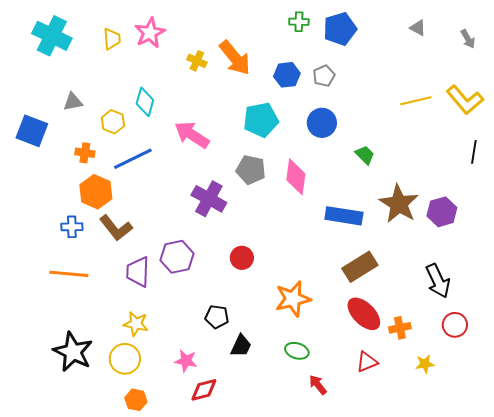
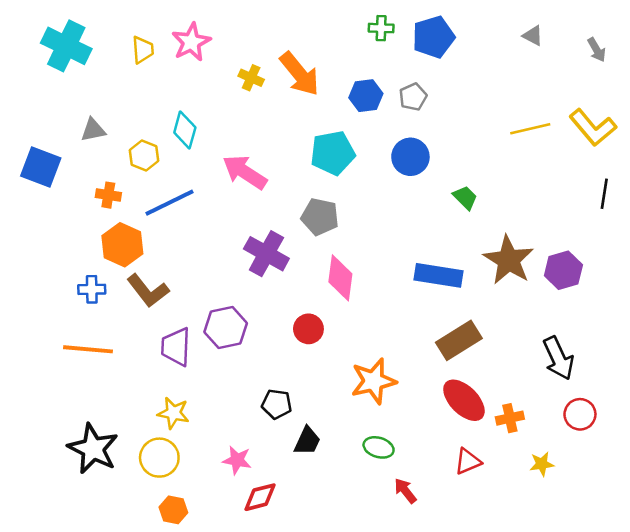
pink diamond: (296, 177) -> (340, 278), moved

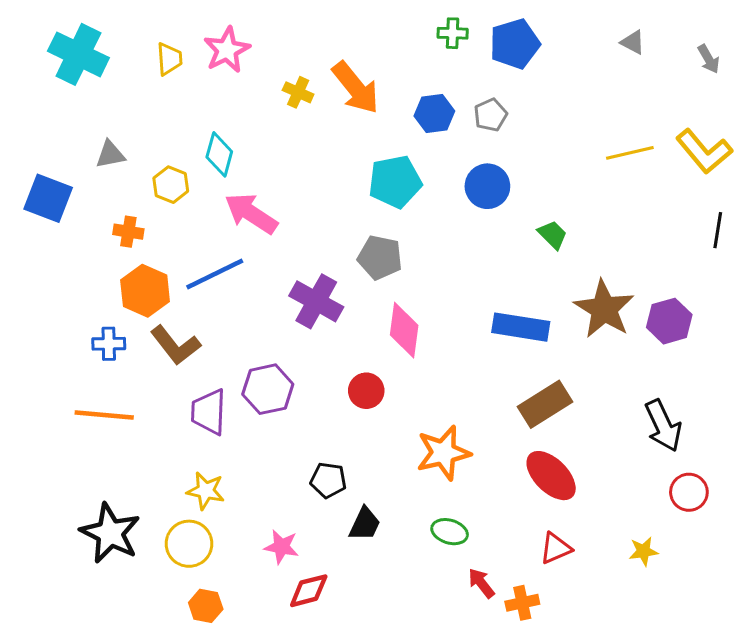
pink arrow: (245, 172) -> (251, 213), moved
blue line: (170, 203) -> (215, 274), moved
orange cross: (510, 418) -> (522, 603), moved

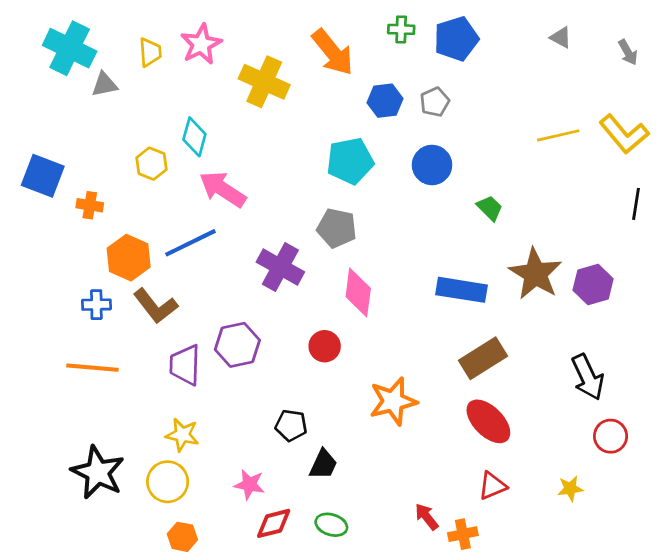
orange arrow: (356, 88) -> (333, 52), moved
yellow cross: (298, 92) -> (264, 82), size x1.8
gray triangle: (110, 154) -> (104, 84), moved
orange cross: (128, 232) -> (90, 205), moved
green ellipse: (450, 532) -> (331, 525), moved

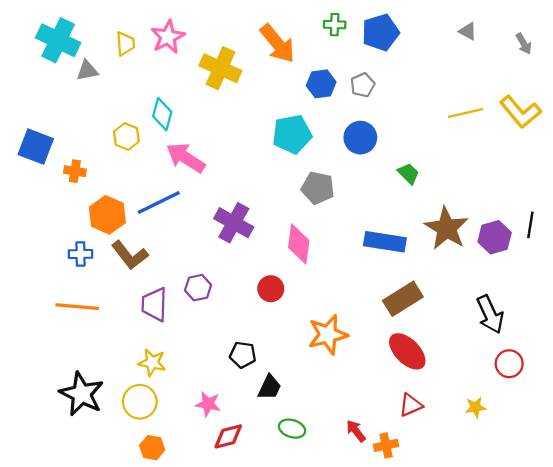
black line: (636, 204) -> (530, 225), moved
gray pentagon: (337, 228) -> (318, 188), moved
purple hexagon: (237, 345) -> (198, 288), size x0.7
green ellipse: (331, 525) -> (292, 429), moved

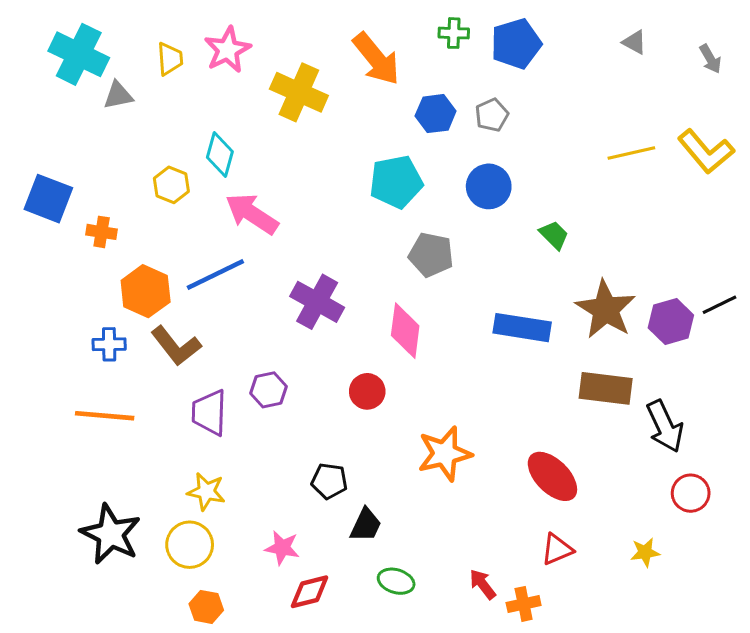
black line: (530, 225) -> (719, 305), turned 55
brown rectangle: (403, 299) -> (606, 388), moved, turned 39

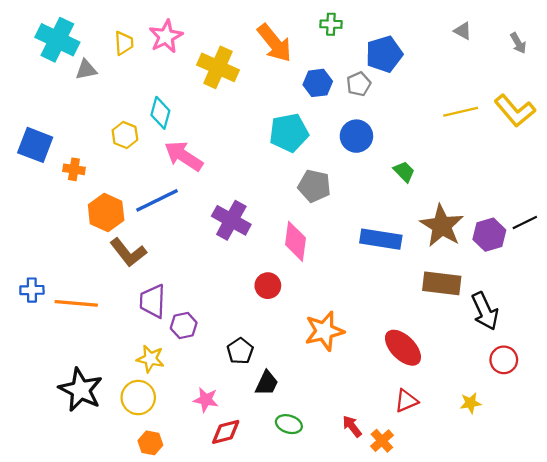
blue pentagon: (516, 44) -> (384, 54), moved
blue cross: (109, 344) -> (32, 290), moved
purple hexagon: (269, 390) -> (184, 326), moved
black pentagon: (329, 481) -> (240, 351), turned 30
orange cross: (524, 604) -> (382, 441), turned -30

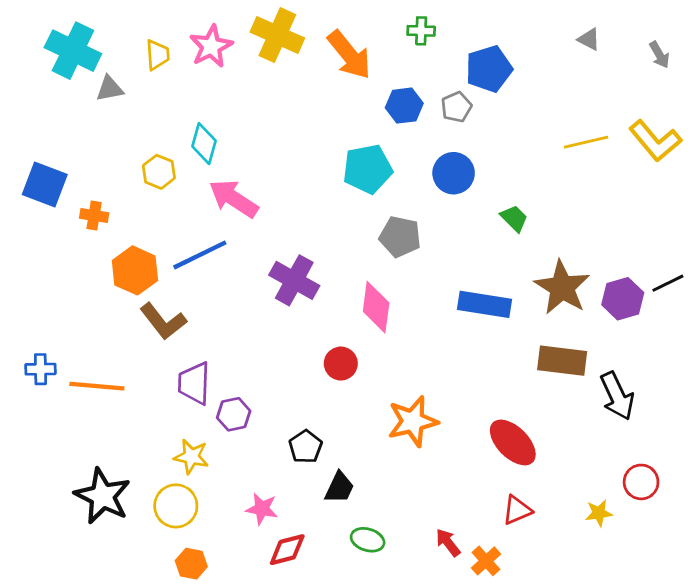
yellow cross: (218, 67) -> (277, 35), moved
red circle: (504, 360) -> (641, 482), moved

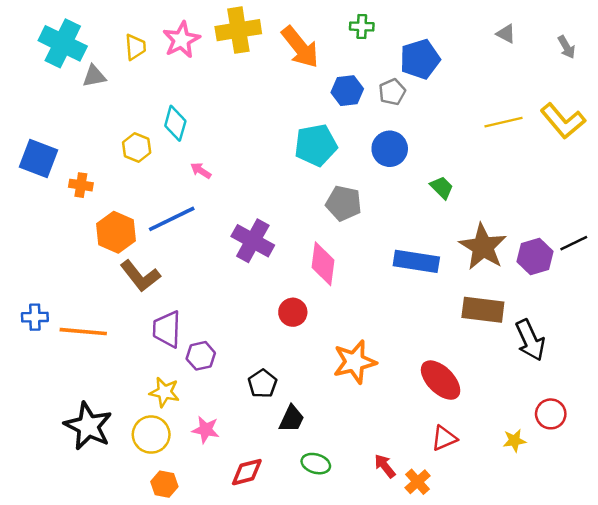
yellow cross: (277, 35) -> (238, 30), turned -33
pink arrow: (234, 199) -> (201, 171), size x0.5
pink star: (262, 509) -> (206, 430), moved

